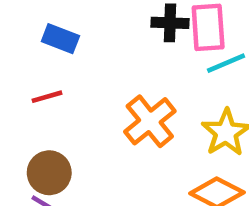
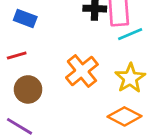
brown circle: (49, 173) -> (28, 89), moved

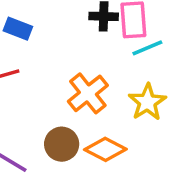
brown circle: (28, 89) -> (62, 144), moved
orange diamond: (124, 116) -> (105, 149), moved

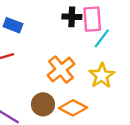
cyan line: (147, 48) -> (102, 38), turned -30

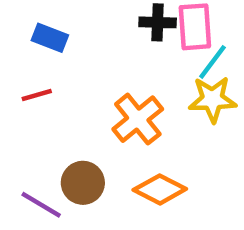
yellow star: (102, 76) -> (212, 99), moved, turned 30
brown circle: (43, 104) -> (83, 183), moved

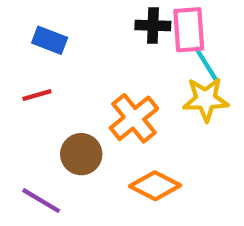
cyan line: (212, 62) -> (206, 63), turned -69
brown circle: (83, 183) -> (81, 154), moved

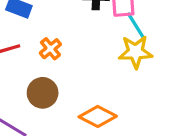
orange cross: (134, 118) -> (50, 49), moved, size x0.6

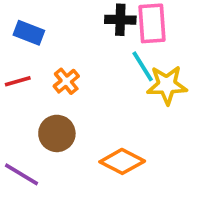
cyan line: (136, 25) -> (143, 66), moved

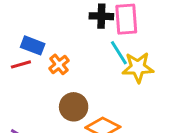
blue rectangle: (29, 33) -> (33, 45), moved
brown circle: (57, 133) -> (74, 107), moved

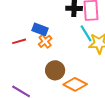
blue rectangle: (33, 45) -> (40, 29), moved

